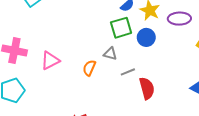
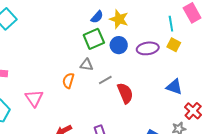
purple ellipse: (179, 19) -> (148, 48), moved
pink triangle: (50, 61) -> (34, 98), moved, turned -30

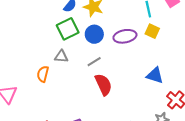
gray line: (105, 80) -> (94, 62), moved

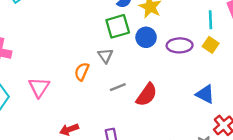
gray triangle: (61, 56) -> (105, 56), turned 40
gray line: (94, 62) -> (118, 87), moved
red semicircle: (103, 85) -> (147, 95), turned 50

